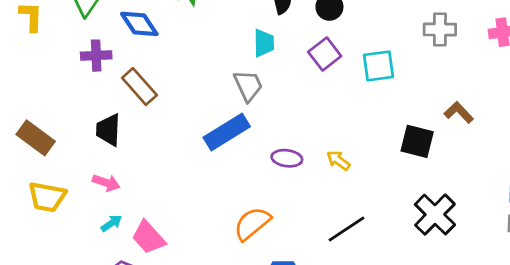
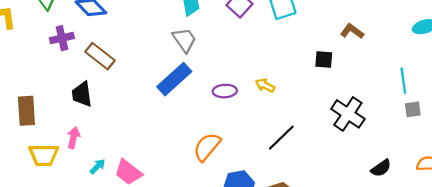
brown rectangle: (36, 138) -> (26, 111), turned 60
black square: (417, 141) -> (324, 60), size x0.7
pink arrow: (106, 183) -> (73, 138), moved, turned -85

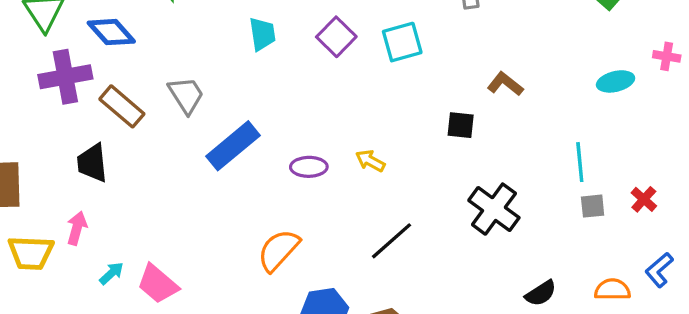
purple cross: (62, 38) -> (65, 77), size x1.4
gray trapezoid: (184, 40) -> (186, 95), moved

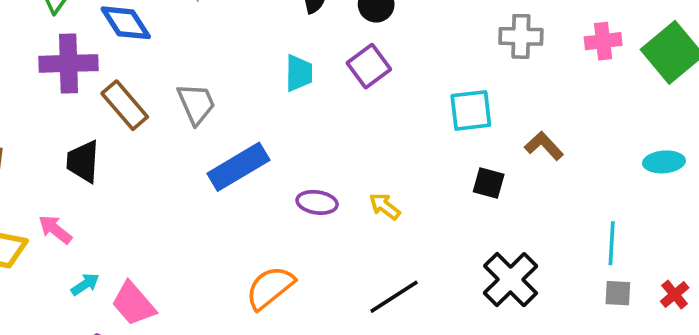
cyan trapezoid: (262, 34) -> (299, 73), moved
cyan square: (402, 42) -> (471, 110), moved
pink arrow: (77, 228) -> (55, 229), turned -76

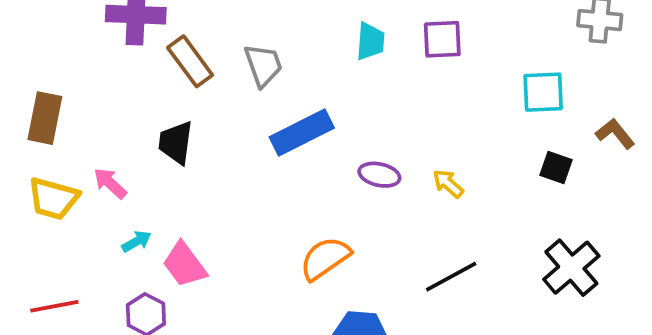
purple square: (369, 66) -> (442, 39), turned 30
black trapezoid: (83, 161) -> (176, 143), moved

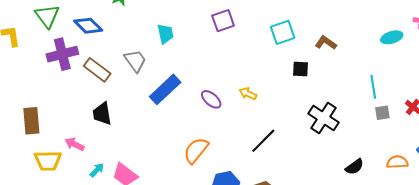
cyan trapezoid: (370, 41) -> (165, 34), moved
purple ellipse: (379, 175) -> (211, 99), turned 45

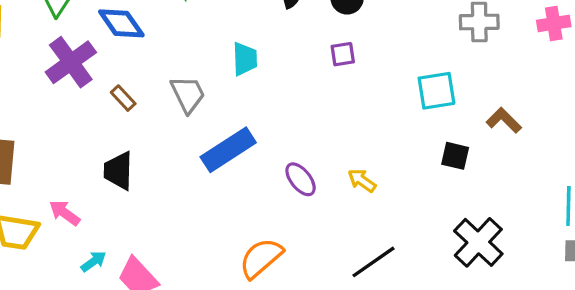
purple square: (223, 21) -> (343, 54), size x0.7
purple cross: (62, 54) -> (71, 62), turned -32
brown rectangle: (97, 70) -> (123, 98), size x0.6

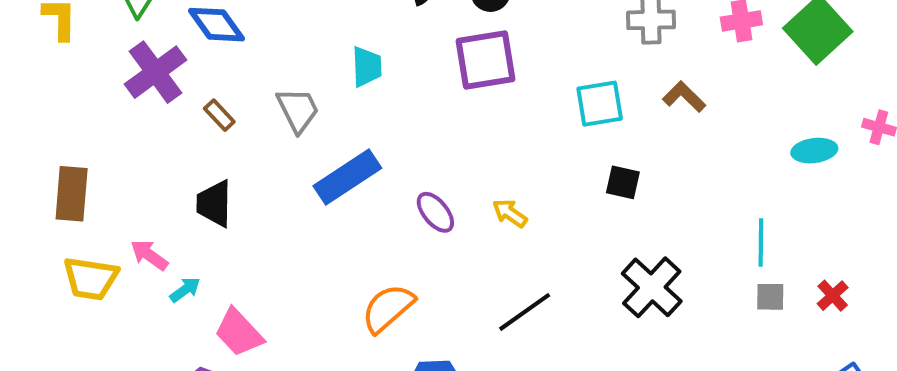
purple square: (343, 54) -> (486, 60), size x2.0
brown L-shape: (504, 120) -> (684, 97), moved
cyan arrow: (93, 261) -> (185, 290), moved

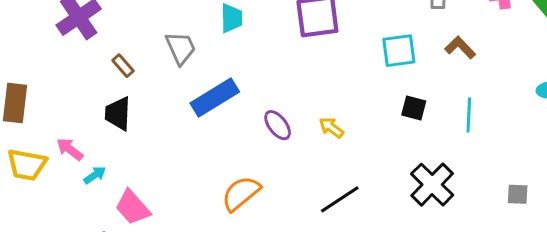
brown rectangle: (219, 115) -> (123, 66), moved
cyan line: (761, 242) -> (469, 115), moved

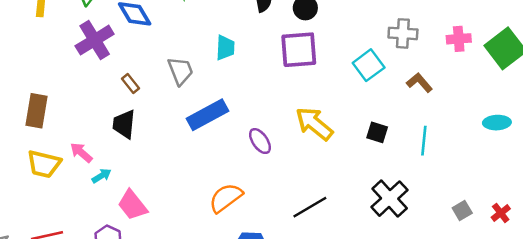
cyan square: (399, 51) -> (369, 65), moved, turned -32
yellow arrow: (331, 128) -> (314, 124), moved, size x1.8
gray square: (518, 194) -> (462, 211), turned -36

